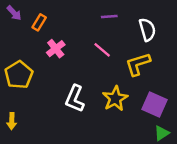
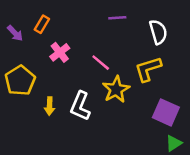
purple arrow: (14, 13) -> (15, 33), moved
pink line: (102, 50) -> (101, 63), moved
yellow star: (115, 99) -> (116, 89), moved
yellow arrow: (12, 121) -> (50, 106), moved

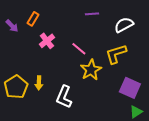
white semicircle: (158, 32) -> (124, 25), turned -102
yellow pentagon: (20, 80) -> (16, 87), moved
white L-shape: (80, 106) -> (64, 97), moved

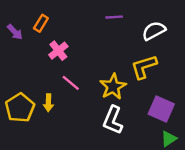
pink line: (79, 49) -> (71, 83), moved
white L-shape: (64, 97) -> (113, 120), moved

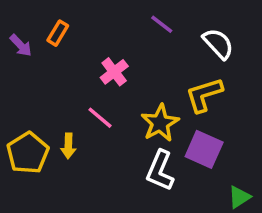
purple line: (114, 17) -> (162, 24), turned 42
white semicircle: (154, 31) -> (218, 44), turned 75
pink cross: (58, 51) -> (114, 72), moved
purple square: (161, 109) -> (204, 149), moved

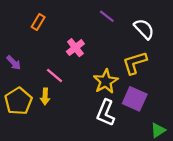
purple arrow: (21, 45) -> (14, 63), moved
pink line: (100, 118) -> (54, 76), moved

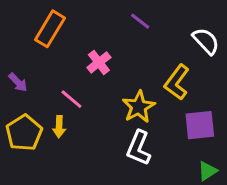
orange rectangle: (38, 22) -> (50, 29), size x1.6
white semicircle: (144, 29) -> (206, 41), moved
yellow L-shape: (135, 63) -> (177, 82), turned -36
purple square: (135, 99) -> (200, 125), moved, turned -30

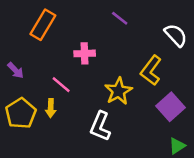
pink cross: (99, 62) -> (85, 53), turned 36
purple square: (200, 125) -> (171, 107), turned -36
white L-shape: (139, 148) -> (100, 126), moved

